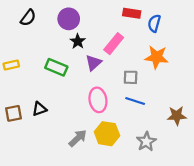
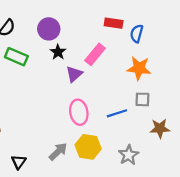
green rectangle: (56, 67) -> (16, 57), moved
gray square: (131, 77) -> (142, 99), moved
blue line: (135, 101) -> (117, 113), turned -36
black triangle: (39, 109) -> (19, 162), moved, turned -35

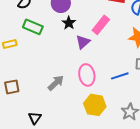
gray arrow: (58, 152) -> (56, 83), moved

